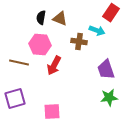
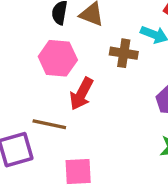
brown line: (19, 63) -> (49, 124), moved

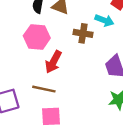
brown line: (49, 124) -> (44, 89), moved

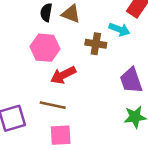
red arrow: (53, 62) -> (63, 75), turned 35

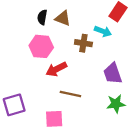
brown line: (53, 105) -> (70, 94), moved

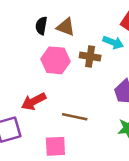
pink hexagon: (41, 46) -> (55, 60), moved
red arrow: (56, 69) -> (34, 101), moved

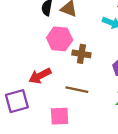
brown cross: (90, 56) -> (81, 54), moved

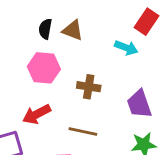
pink hexagon: (60, 39) -> (44, 68), moved

